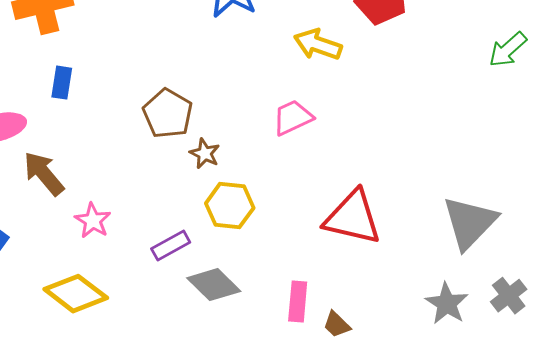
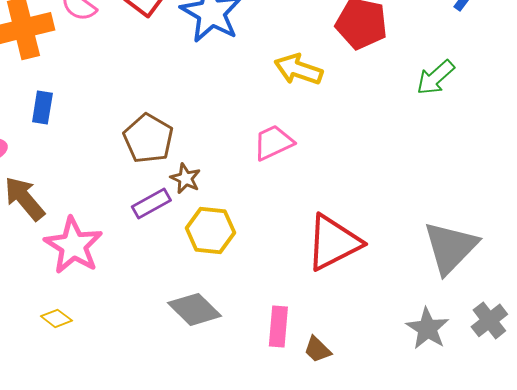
green arrow: (508, 50) -> (435, 77), moved
red triangle: (353, 218) -> (333, 242), turned -40
pink star: (93, 221) -> (73, 245), size x1.6
purple rectangle: (171, 246) -> (151, 203), moved
yellow diamond: (76, 294) -> (56, 318), size x0.5

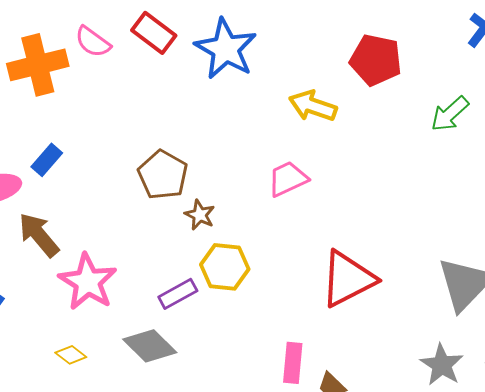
blue rectangle: (42, 107) -> (47, 160), moved, turned 32
purple rectangle: (151, 203) -> (178, 294), moved
gray diamond: (194, 309) -> (150, 346), moved

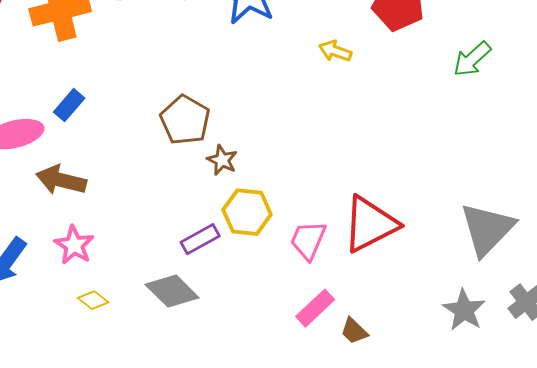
yellow arrow: (313, 106) -> (335, 51), size x0.7
pink trapezoid: (288, 179) -> (308, 240), moved, turned -42
brown arrow: (39, 235) -> (61, 180), turned -36
pink star: (88, 282) -> (74, 245), moved, size x0.7
pink rectangle: (293, 363) -> (315, 308), turned 42

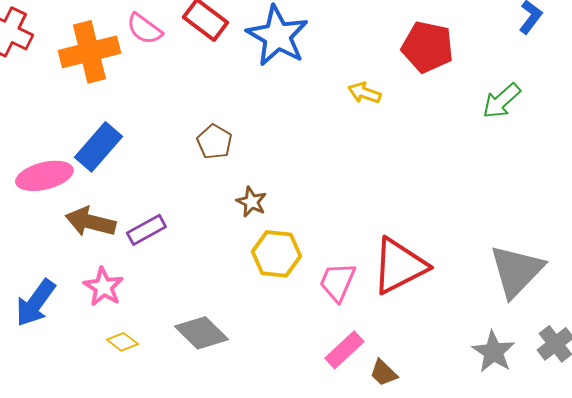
blue rectangle: (69, 105) -> (98, 147), size x1.5
brown pentagon: (185, 120) -> (214, 142), moved, size x0.7
purple rectangle: (200, 239) -> (146, 230), moved

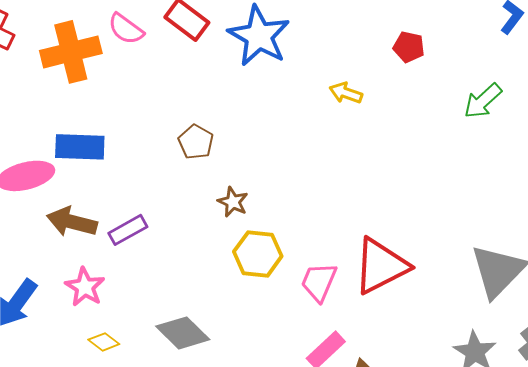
red pentagon: (427, 47) -> (409, 47), size x0.6
blue rectangle: (98, 147) -> (80, 147), turned 51

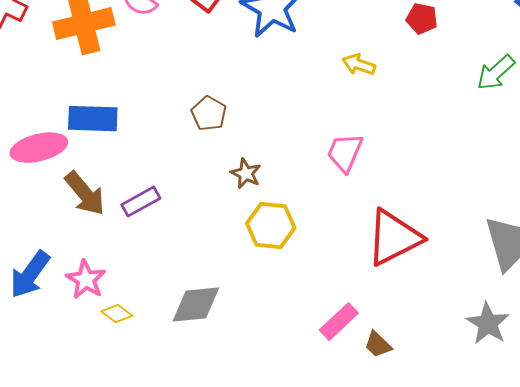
brown arrow: (72, 222) -> (85, 194), turned -144
pink trapezoid: (319, 282) -> (345, 153), moved
pink star: (85, 287) -> (86, 280), moved
gray diamond: (183, 333) -> (196, 305), turned -50

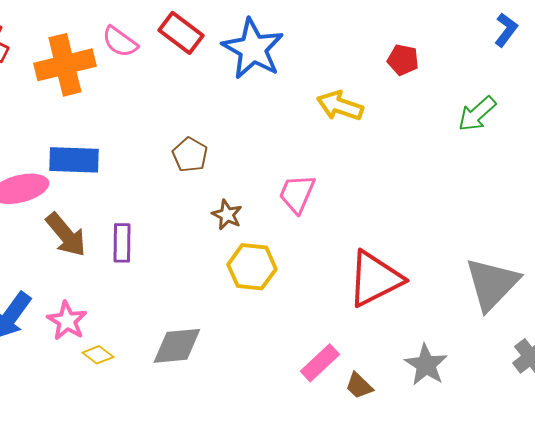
yellow arrow: (359, 65) -> (340, 106), size x1.4
pink trapezoid: (345, 153) -> (297, 194), moved
purple rectangle: (141, 202) -> (122, 243), turned -60
gray star: (488, 324) -> (426, 365), moved

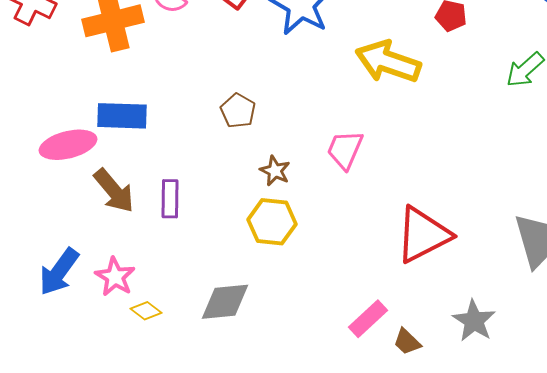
yellow arrow: (340, 106) -> (388, 62), size x1.4
yellow hexagon: (252, 267) -> (272, 222), moved

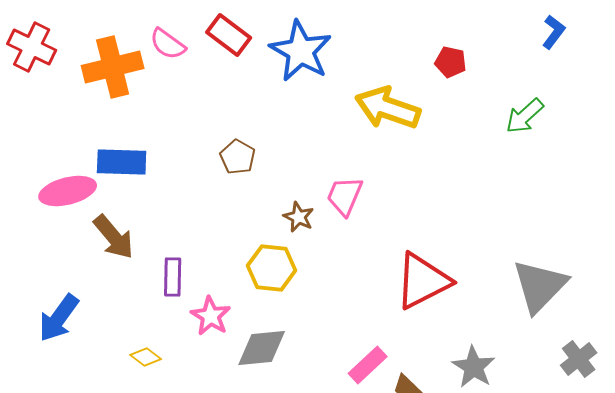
brown star: (275, 171) -> (299, 217), moved
purple rectangle: (170, 199) -> (173, 277), moved
pink star: (115, 277) -> (211, 316), moved
gray diamond: (225, 302) -> (262, 348), moved

